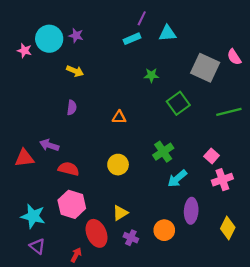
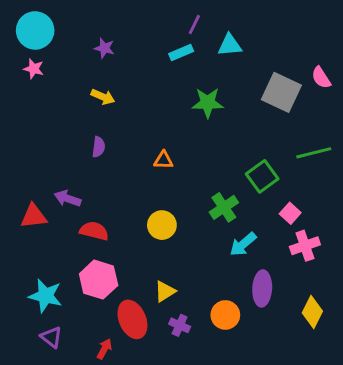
cyan circle: (49, 39) -> (35, 30), moved
green star: (151, 75) -> (208, 103), size x1.5
green square: (178, 103) -> (262, 176), moved

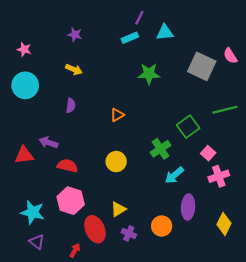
cyan circle: (35, 30) -> (25, 85), moved
orange triangle: (163, 160) -> (117, 115), turned -32

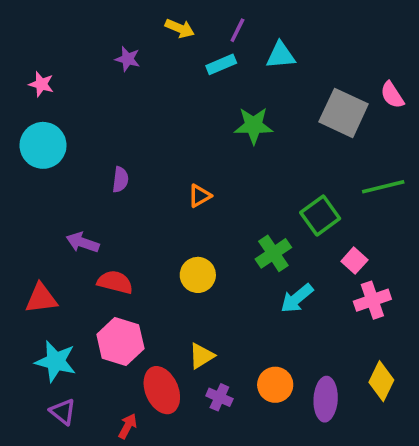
yellow arrow: (74, 70) -> (180, 28), moved
red triangle: (24, 155) -> (41, 298), moved
purple ellipse: (188, 207) -> (326, 399), moved

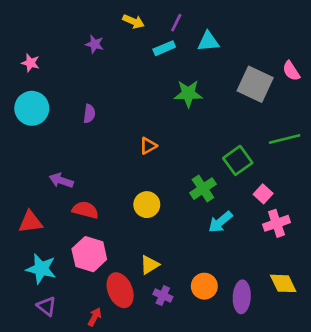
purple semicircle: (120, 180) -> (89, 114), moved
yellow diamond: (381, 381) -> (283, 283), turned -52

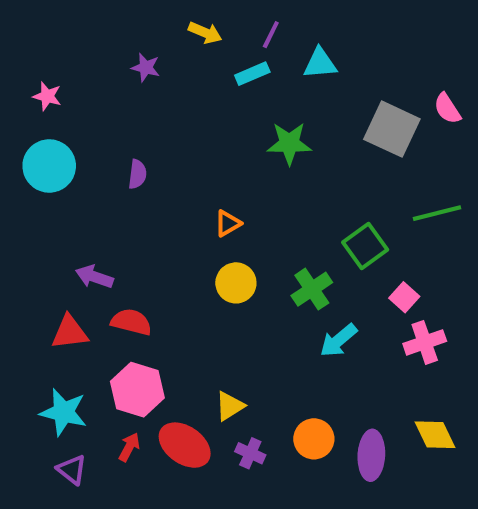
yellow circle: (147, 205) -> (236, 283), moved
red triangle: (30, 222) -> (70, 332), moved
red ellipse: (120, 290) -> (185, 445), turned -32
red arrow: (95, 317) -> (129, 447), moved

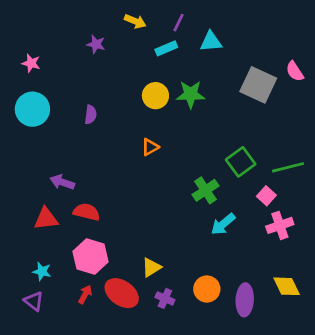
green line: (437, 213) -> (288, 167), moved
yellow circle: (236, 283) -> (155, 96), moved
cyan star: (64, 412) -> (42, 271), size x0.6
purple triangle: (72, 470) -> (34, 301), moved

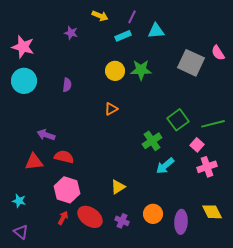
pink star: (31, 63) -> (23, 47), size x1.6
yellow triangle: (151, 267) -> (118, 187), moved
cyan star: (42, 271) -> (19, 201), moved
purple triangle: (34, 301) -> (21, 232), moved

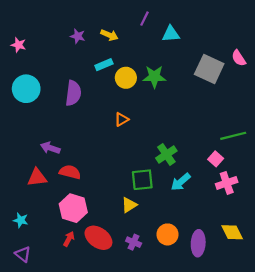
yellow arrow: (100, 16) -> (109, 35), moved
cyan rectangle: (123, 36) -> (104, 65), moved
pink star: (23, 47) -> (18, 45), moved, size x0.6
purple semicircle: (67, 85) -> (73, 93), size x1.6
green square: (178, 120) -> (142, 180), moved, turned 30

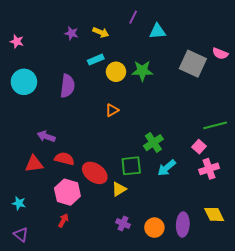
pink semicircle: (239, 58) -> (220, 54), turned -35
orange circle: (167, 234) -> (154, 228), moved
red ellipse: (98, 238) -> (95, 173), moved

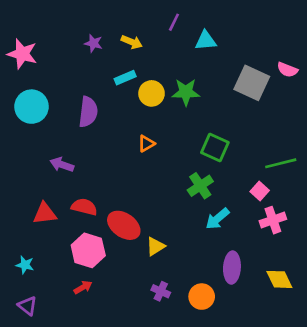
pink star: (17, 41) -> (22, 54), size x1.6
purple arrow: (46, 136) -> (62, 165), moved
green square: (131, 166) -> (215, 147), moved, turned 30
red arrow: (63, 220) -> (83, 287), turned 32
purple ellipse: (183, 225) -> (232, 268), moved

